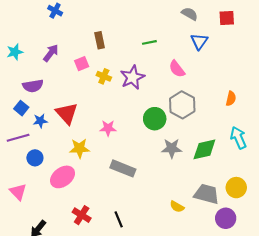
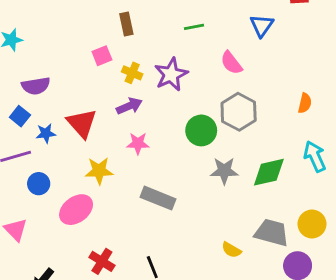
purple arrow: (51, 53) -> (129, 106), moved, turned 30

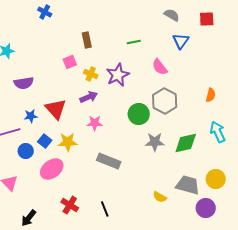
blue square: (20, 116) -> (45, 141), moved

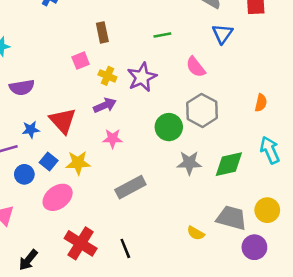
gray rectangle: (109, 161) -> (130, 187), turned -50
red cross: (70, 205) -> (81, 243), size x1.4

